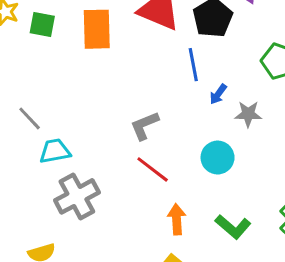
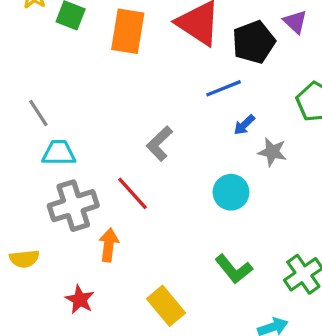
blue line: (193, 65) -> (224, 88), turned 68
gray L-shape: (145, 126) -> (160, 144), turned -32
red line: (153, 169) -> (133, 193), moved
orange arrow: (177, 219) -> (109, 245), moved

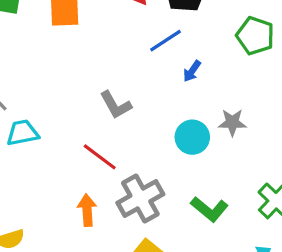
gray L-shape: (160, 144) -> (116, 105), turned -64
gray star: (272, 152) -> (232, 122), moved
gray cross: (73, 206) -> (140, 199), moved

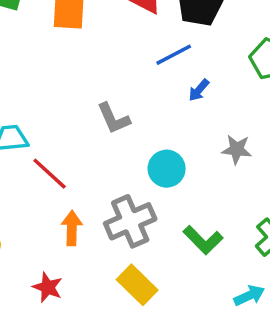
cyan circle: (192, 137) -> (167, 169), moved
red line: (100, 157) -> (50, 174), moved

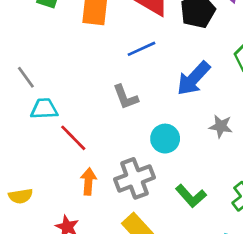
blue line: (174, 55) -> (141, 49), moved
blue arrow: (199, 90) -> (194, 78), size x2.0

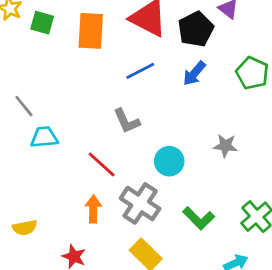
blue arrow: (194, 78) -> (194, 73), moved, size x0.7
red line: (73, 138) -> (102, 165), moved
gray cross: (134, 178) -> (140, 203), turned -33

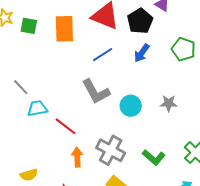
gray L-shape: (127, 121) -> (96, 92), size x1.4
cyan circle: (169, 161) -> (131, 106), moved
red line: (102, 165) -> (66, 126), moved

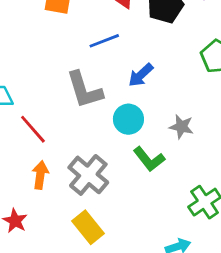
blue arrow: (142, 53) -> (141, 75), moved
green L-shape: (154, 157) -> (149, 159), moved

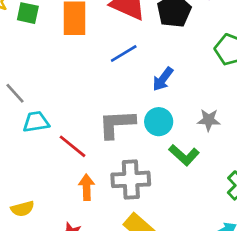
gray L-shape: (84, 90) -> (117, 124), moved, turned 114
gray cross: (88, 175) -> (131, 179), turned -33

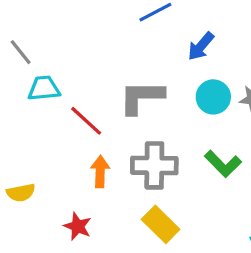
cyan circle: (159, 122) -> (213, 97), moved
green L-shape: (184, 155) -> (223, 164), moved

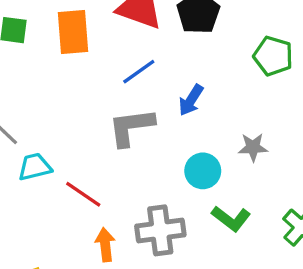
gray L-shape: (141, 97) -> (131, 127), moved
cyan circle: (213, 97) -> (203, 171), moved

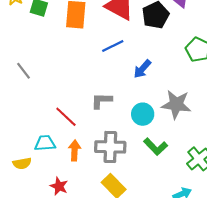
gray L-shape: (131, 127) -> (102, 101), moved, size x0.7
gray star: (253, 147) -> (176, 104), size x1.6
cyan trapezoid: (35, 167) -> (45, 143), moved

